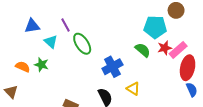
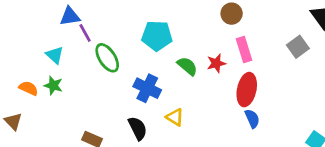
blue triangle: (32, 26) -> (70, 16), moved
cyan pentagon: (155, 27) -> (157, 36), moved
cyan triangle: (51, 42) -> (55, 55), moved
pink rectangle: (178, 50) -> (244, 50), moved, turned -66
blue cross: (112, 67) -> (147, 88), turned -36

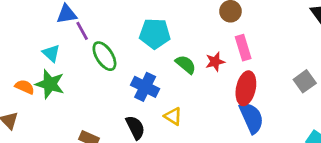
gray square: (298, 47) -> (305, 81), moved
green star: (53, 85) -> (50, 84), size x1.5
blue semicircle: (252, 119) -> (251, 118), size x1.6

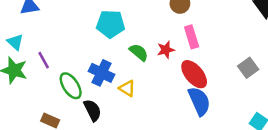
purple line: (82, 31) -> (44, 60), moved
green ellipse: (104, 56) -> (71, 86), moved
red ellipse: (246, 88) -> (194, 74), turned -52
yellow triangle: (173, 116) -> (127, 88), moved

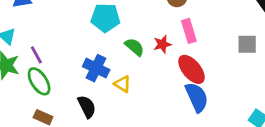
gray square: (248, 68) -> (247, 44), moved, turned 36
green ellipse: (71, 86) -> (39, 81), moved

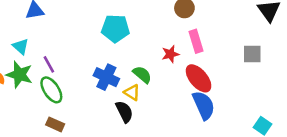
green semicircle: (134, 47) -> (142, 75), moved
black semicircle: (87, 107) -> (124, 112), moved

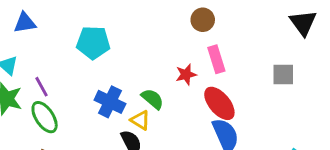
cyan pentagon: (115, 28) -> (93, 43), moved

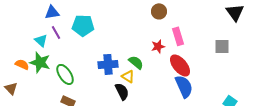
brown circle: (203, 20) -> (159, 11), moved
cyan pentagon: (93, 43) -> (83, 25), moved
purple line: (42, 87) -> (56, 32), moved
blue cross: (110, 102) -> (108, 64), turned -30

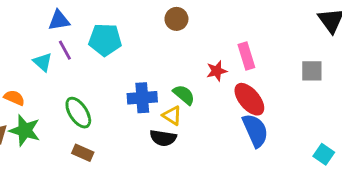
brown circle: (159, 11) -> (176, 19), moved
green star: (40, 62) -> (25, 130), moved
black semicircle: (122, 91) -> (163, 138), turned 126

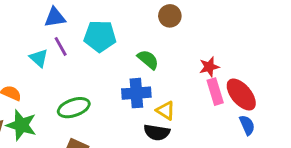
pink rectangle: (246, 56) -> (215, 92), moved
green semicircle: (184, 95) -> (148, 60), moved
green ellipse: (78, 113) -> (74, 108), turned -76
blue semicircle: (255, 130) -> (247, 125), size x0.6

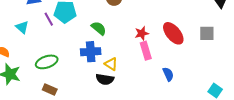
purple line: (61, 46) -> (49, 19), moved
red ellipse: (241, 95) -> (173, 33), moved

